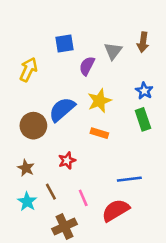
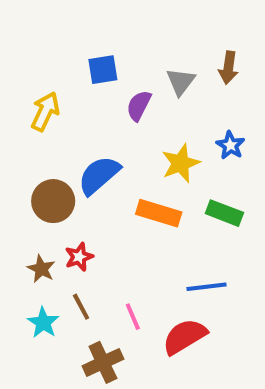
yellow star: (99, 101) -> (181, 163), moved
green rectangle: (143, 119) -> (224, 213), moved, turned -50
orange rectangle: (99, 133) -> (159, 213), size x1.5
red star: (67, 161) -> (79, 257), moved

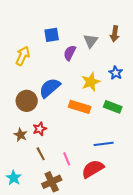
cyan star: (43, 323) -> (14, 178), moved

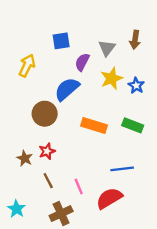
yellow star: (91, 82) -> (112, 78), moved
blue semicircle: (50, 88) -> (67, 89), moved
brown circle: (27, 101) -> (45, 114), moved

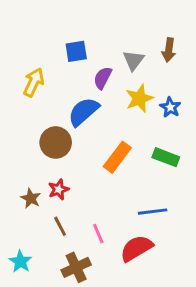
orange rectangle: (94, 125) -> (117, 157), turned -70

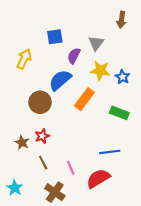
brown arrow: (169, 50) -> (121, 20), moved
yellow star: (139, 98) -> (100, 71), turned 30
orange rectangle: (117, 157) -> (84, 99), moved
brown cross: (76, 267) -> (55, 192), turned -30

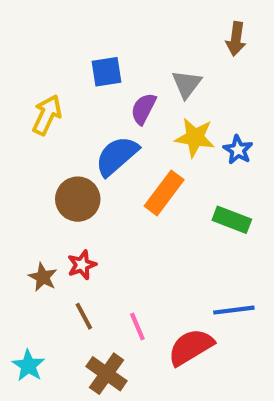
blue line: (110, 152) -> (234, 310), moved

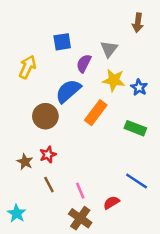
blue line: (234, 310) -> (137, 181), turned 40
red semicircle: (191, 347) -> (111, 203), size x0.6
brown cross: (107, 374) -> (80, 218), moved

